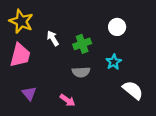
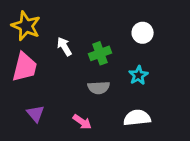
white semicircle: (133, 90) -> (137, 118), moved, turned -45

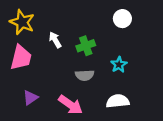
white circle: (143, 33) -> (122, 19), moved
purple triangle: (36, 114) -> (30, 98), turned 35
pink arrow: (82, 122) -> (70, 105), size x1.5

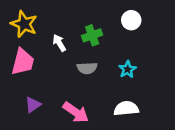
green cross: (86, 46) -> (92, 35), moved
gray semicircle: (85, 75) -> (87, 68), moved

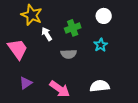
yellow star: (24, 24) -> (32, 15), moved
pink trapezoid: (23, 62) -> (18, 49), turned -50
cyan star: (127, 69) -> (101, 45), moved

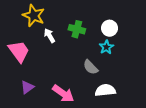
white circle: (104, 16) -> (110, 28), moved
green cross: (73, 28) -> (77, 29), turned 35
gray semicircle: (69, 54) -> (91, 67), moved, turned 49

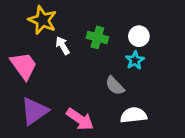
purple triangle: (27, 87) -> (34, 111), size x1.6

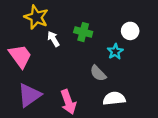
white circle: (139, 36) -> (130, 31), moved
pink arrow: (80, 119) -> (68, 102), turned 35

